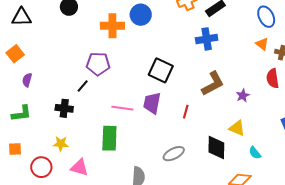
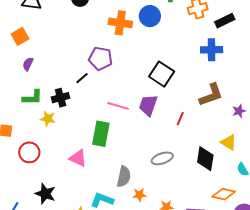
black cross: (64, 108) -> (61, 98), turned -30
green L-shape: (21, 113) -> (32, 97), moved
yellow star: (61, 144) -> (48, 119), moved
pink triangle: (79, 167) -> (78, 158), moved

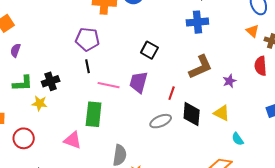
black square: (162, 74) -> (149, 50), size x0.7
black line: (82, 78) -> (87, 66), moved, turned -56
gray ellipse: (162, 158) -> (161, 121), moved
black diamond: (205, 159) -> (192, 114), moved

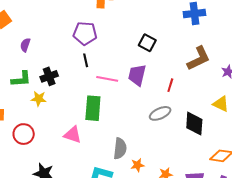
purple semicircle: (15, 50) -> (25, 45), moved
black diamond: (192, 114) -> (194, 124), moved

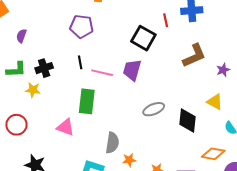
black square: (147, 43) -> (143, 38), size x1.4
black line: (86, 60) -> (80, 62), moved
red line: (170, 85) -> (166, 20), moved, turned -32

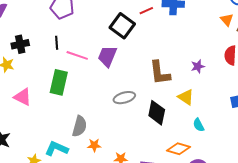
red line: (166, 20) -> (146, 11), turned 72
brown L-shape: (194, 56) -> (160, 73), moved, turned 100
pink triangle: (65, 127) -> (23, 97), moved

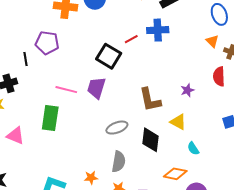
black line: (57, 43) -> (25, 59), moved
gray semicircle: (79, 126) -> (119, 162), moved

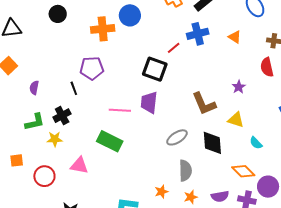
orange triangle: (212, 41) -> (235, 37), moved
green rectangle: (50, 118) -> (110, 141), turned -60
orange diamond: (175, 174) -> (243, 171), turned 45

